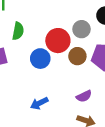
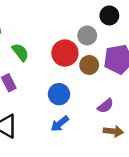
green semicircle: (18, 31) -> (20, 52), turned -36
blue circle: (40, 59) -> (59, 94), moved

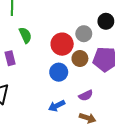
blue circle: (59, 94) -> (59, 72), moved
blue arrow: (60, 124) -> (57, 106), moved

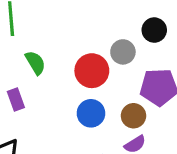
brown circle: (80, 59) -> (133, 116), moved

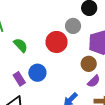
purple rectangle: (16, 99) -> (19, 79), moved
blue circle: (91, 113) -> (37, 73), moved

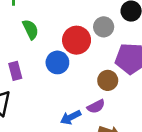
blue circle: (37, 73) -> (57, 62), moved
purple semicircle: (94, 81) -> (96, 106), moved

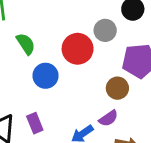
blue circle: (57, 62) -> (46, 76), moved
purple rectangle: (15, 71) -> (35, 123), moved

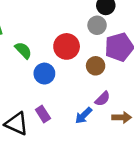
gray circle: (105, 30) -> (97, 25), moved
brown circle: (117, 88) -> (96, 66), moved

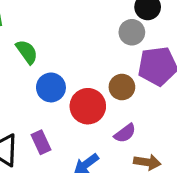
red circle: (67, 46) -> (88, 106), moved
blue arrow: (83, 116) -> (86, 164), moved

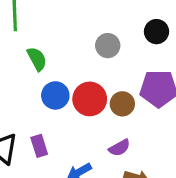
gray circle: (132, 32) -> (108, 46), moved
red circle: (88, 106) -> (90, 99), moved

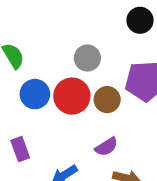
gray circle: (108, 46) -> (87, 58), moved

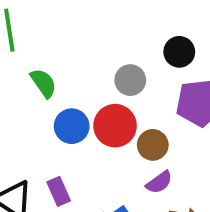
black circle: (140, 20) -> (179, 52), moved
brown circle: (107, 100) -> (153, 145), moved

